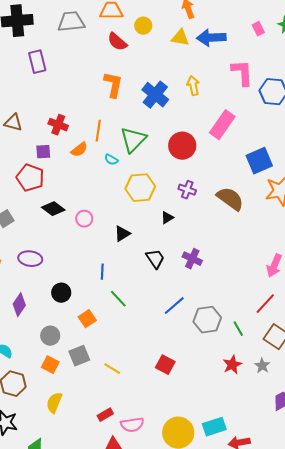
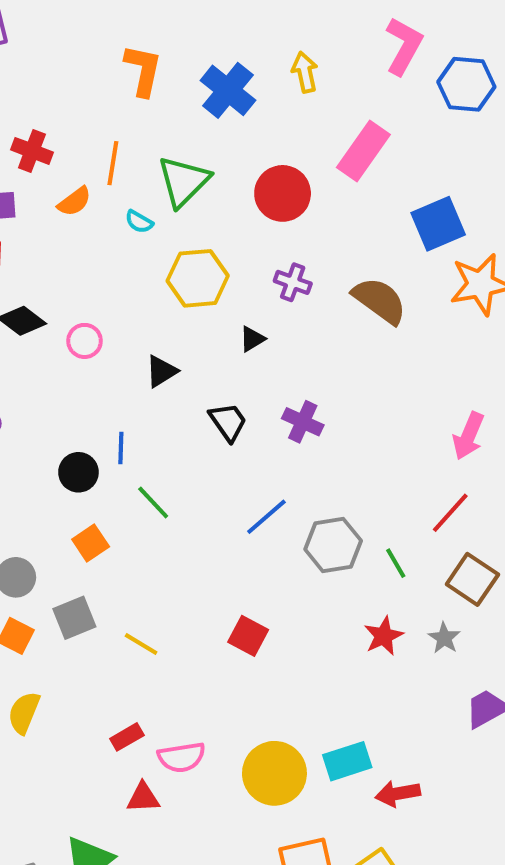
pink L-shape: (242, 73) -> (404, 46), turned 32
black circle: (61, 293) -> (78, 472), moved

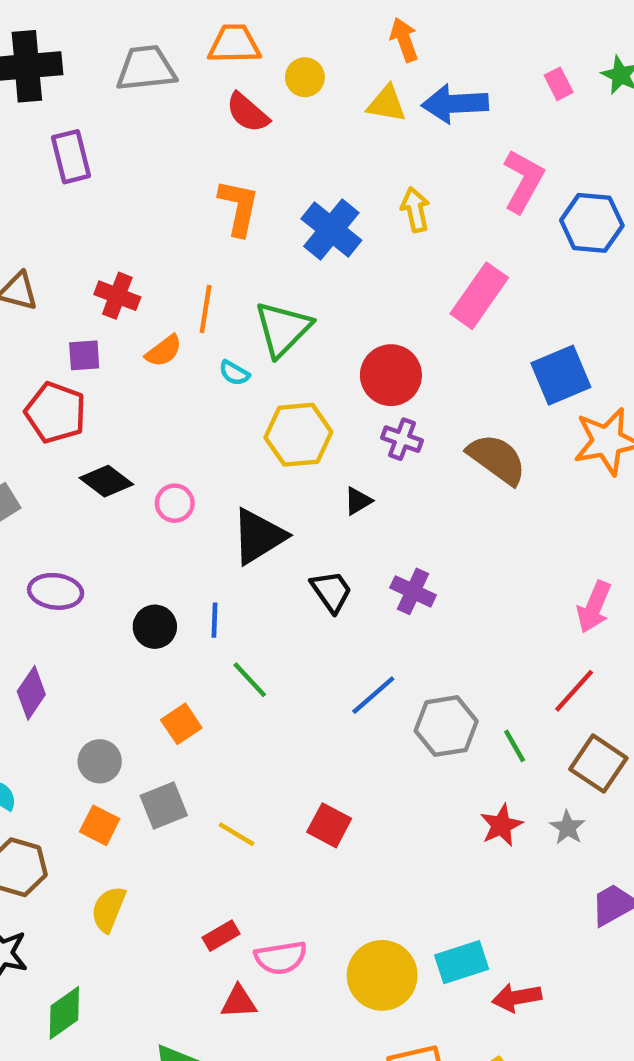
red circle: (283, 193) -> (391, 375), moved
black triangle: (161, 371) -> (259, 536), size x1.6
black circle: (78, 472) -> (155, 627), moved
red square: (248, 636) -> (329, 825), moved

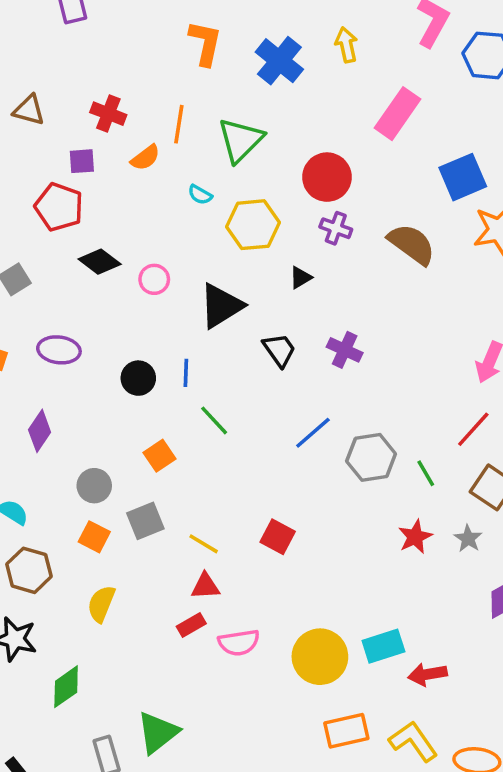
cyan semicircle: (234, 373) -> (200, 195), moved
red triangle: (239, 1002) -> (205, 586), moved

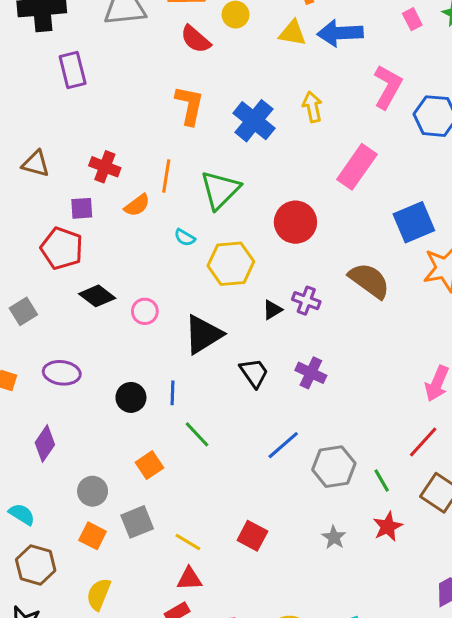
purple cross: (336, 228) -> (306, 301), moved
red star: (415, 537) -> (388, 527), moved
gray star: (468, 539) -> (334, 537), moved

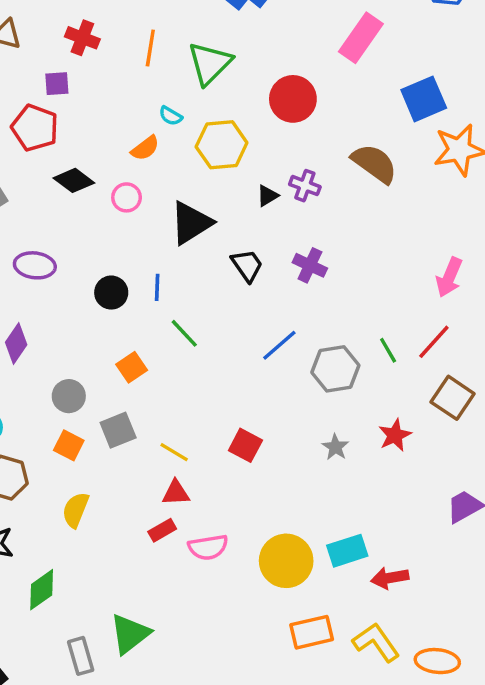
orange semicircle: (137, 205) -> (145, 148), moved
green line: (382, 480) -> (388, 350), moved

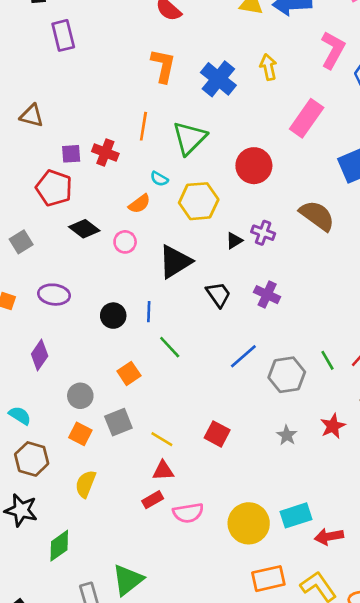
red cross: (82, 38) -> (105, 152), moved

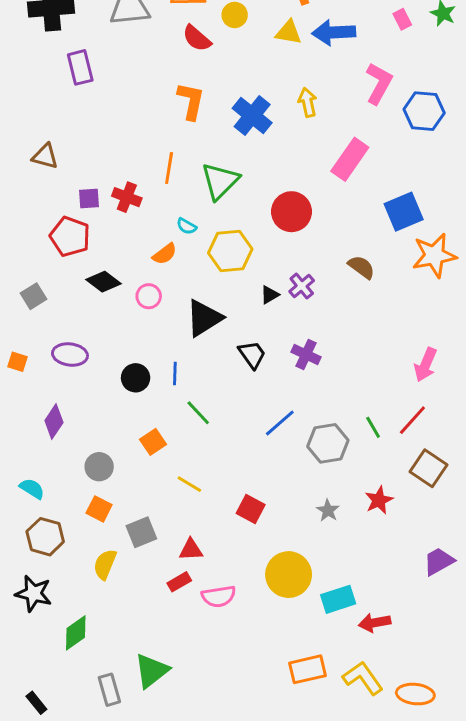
brown semicircle: (317, 216) -> (361, 267), size x0.7
purple cross: (263, 233) -> (302, 286), turned 30
gray square: (118, 422) -> (141, 532), moved
yellow line: (162, 439) -> (189, 484), moved
yellow circle: (249, 523) -> (289, 575), moved

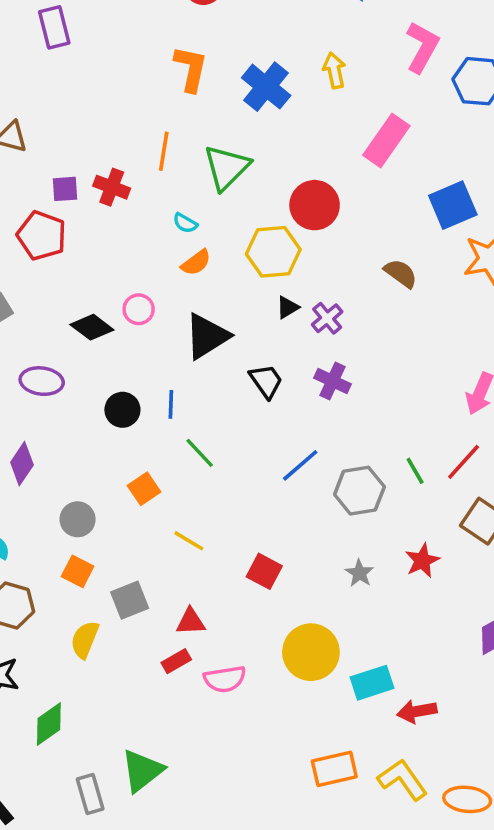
yellow hexagon: (230, 251) -> (273, 252), moved
orange semicircle: (165, 254) -> (196, 263), moved
black diamond: (103, 282) -> (92, 327), moved
purple cross: (302, 286) -> (327, 318), moved

